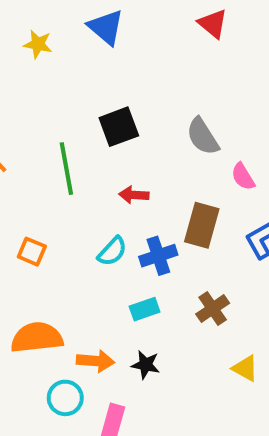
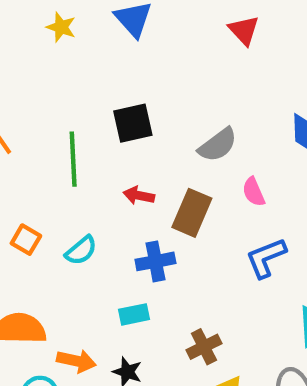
gray semicircle: (203, 136) -> (218, 145), turned -102
brown rectangle: (202, 225) -> (192, 213), moved
cyan semicircle: (112, 251) -> (81, 250), moved
brown cross: (213, 309) -> (204, 347), moved

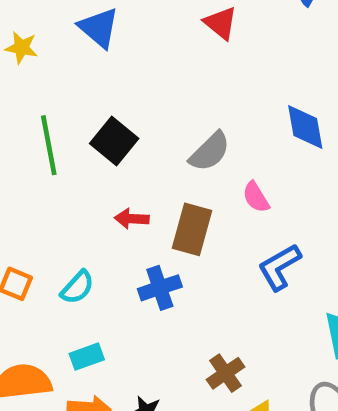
black square: (133, 123) -> (114, 141), turned -30
green line: (73, 159) -> (49, 145), moved
cyan rectangle: (134, 314) -> (87, 357), moved

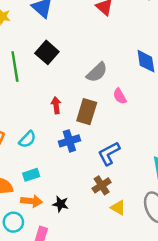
black square: (114, 141) -> (47, 52), moved
red arrow: (132, 219) -> (56, 105), turned 77
blue L-shape: (279, 267) -> (109, 154), moved

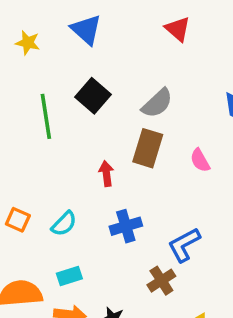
gray semicircle: (97, 72) -> (157, 103), moved
brown rectangle: (87, 112) -> (148, 148), moved
brown cross: (102, 185) -> (161, 281), moved

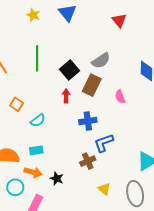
black square: (93, 96) -> (69, 70), moved
orange square: (18, 220) -> (17, 104), moved
blue cross: (126, 226) -> (88, 121), moved

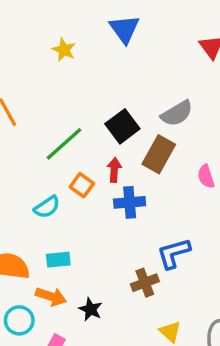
yellow star: (33, 15) -> (64, 50), moved
green line: (37, 58) -> (64, 144), moved, turned 45
orange square: (17, 104) -> (82, 185), moved
cyan semicircle: (38, 120) -> (47, 207), moved
blue cross: (88, 121) -> (130, 202), moved

